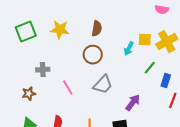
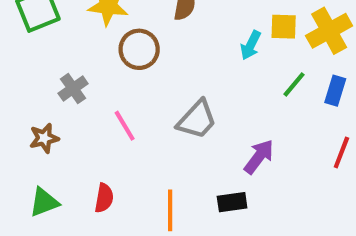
brown circle: (93, 55) -> (139, 49), moved
gray cross: (43, 70) -> (73, 89), turned -32
blue rectangle: (166, 81) -> (335, 91), moved

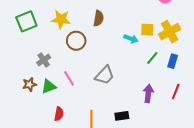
cyan arrow: (251, 45) -> (131, 39), turned -96
purple arrow: (259, 157) -> (148, 94), moved, turned -30
green triangle: (44, 202) -> (49, 86), moved

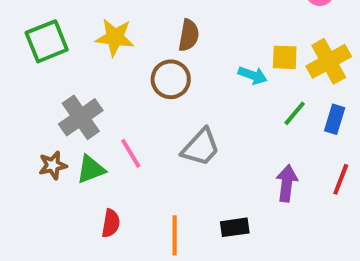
brown circle: (76, 41) -> (171, 79), moved
gray cross: (44, 60) -> (81, 117), size x1.5

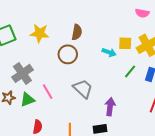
gray trapezoid: (201, 147) -> (83, 89), turned -90
purple arrow: (287, 183) -> (110, 107), moved

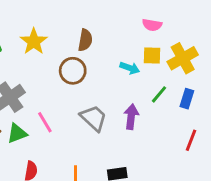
pink semicircle: (142, 13) -> (152, 25), moved
yellow star: (40, 33) -> (34, 42), turned 30
purple arrow: (110, 107) -> (131, 117), moved

